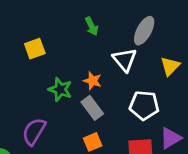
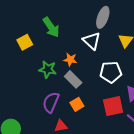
green arrow: (92, 26) -> (51, 27), moved, size x1.5
purple semicircle: (34, 131) -> (51, 102), moved

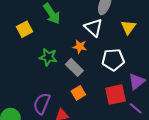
orange star: (70, 60) -> (80, 47), moved
purple semicircle: (51, 102) -> (42, 104), moved

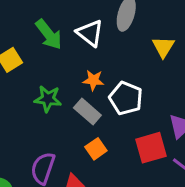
white triangle: (93, 28) -> (90, 33), moved
white pentagon: (113, 60) -> (126, 98), moved, turned 30

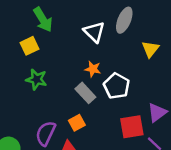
green arrow: (49, 34) -> (43, 20), moved
green star: (48, 99) -> (36, 79), moved
orange square: (96, 149) -> (77, 123), moved

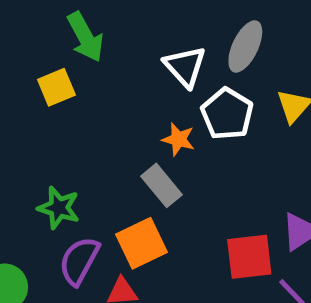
green star: (36, 79) -> (59, 208), moved
white pentagon: (117, 86) -> (227, 114), moved
orange square: (77, 123) -> (142, 243), size x1.5

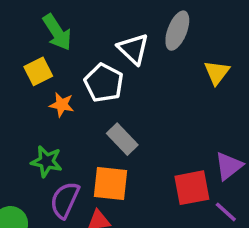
white pentagon: (227, 114) -> (104, 83), moved
orange star: (178, 139) -> (62, 105), moved
orange square: (142, 243) -> (111, 184), turned 36

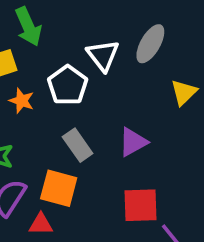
purple triangle: (229, 166) -> (133, 142), moved

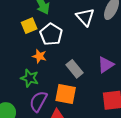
white pentagon: (68, 85) -> (51, 34), moved
orange star: (22, 101) -> (39, 56), moved

